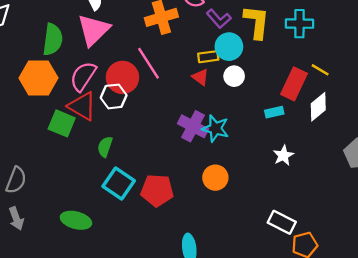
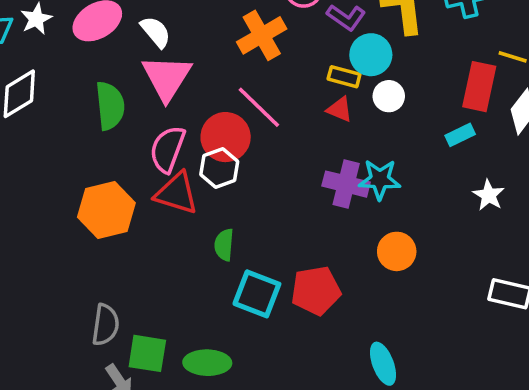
yellow rectangle: (208, 57) -> (344, 77), turned 36
orange hexagon: (39, 78) -> (106, 210), moved
green square: (62, 123) -> (147, 353), moved

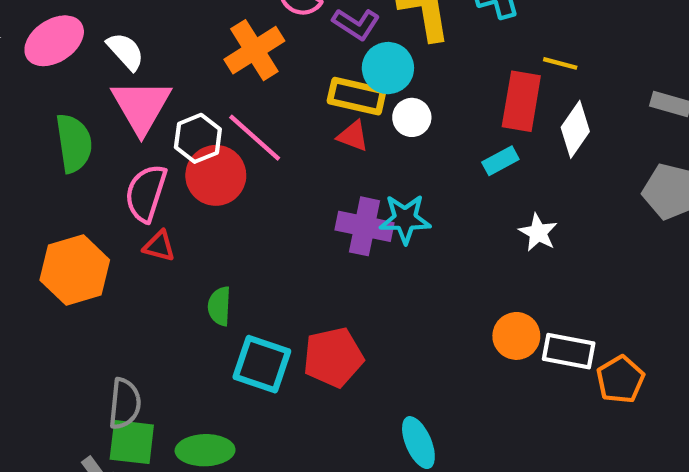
yellow rectangle: (344, 77) -> (357, 96), size x1.4
white hexagon: (219, 168) -> (198, 138), moved
red triangle: (177, 193) -> (159, 246), size x0.6
orange circle: (397, 251) -> (516, 336), moved
gray semicircle: (105, 325) -> (125, 404), moved

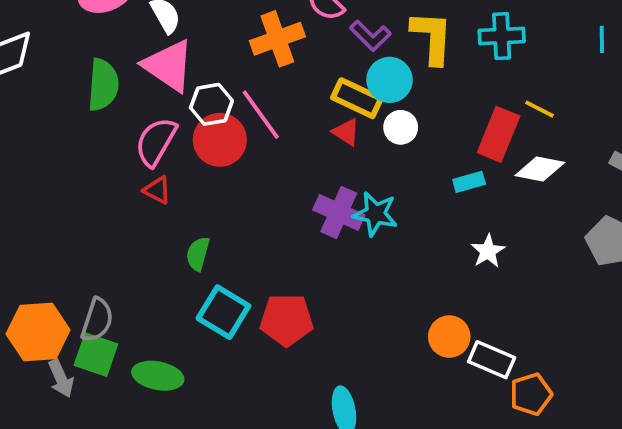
pink triangle: (141, 106) -> (169, 66), turned -38
white diamond: (575, 129) -> (540, 169), turned 54
orange hexagon: (75, 270) -> (38, 332), moved

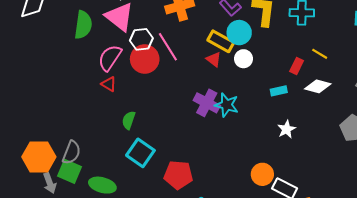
red rectangle: (499, 134) -> (297, 66), size x0.6
red pentagon: (287, 320) -> (178, 175), moved

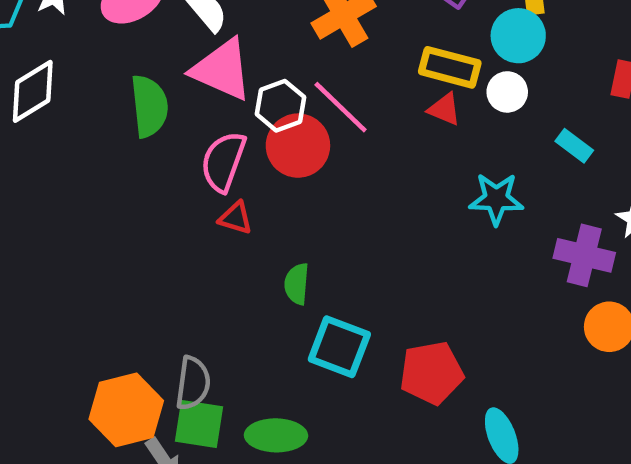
cyan circle: (239, 33) -> (518, 36), moved
cyan rectangle: (279, 91) -> (574, 146), moved, turned 63
purple cross: (207, 103) -> (584, 255), moved

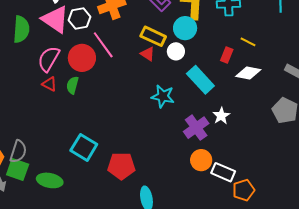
white hexagon: (281, 106) -> (79, 19), moved
cyan rectangle: (574, 146) -> (200, 80), size x1.8
purple cross: (584, 255) -> (196, 128), turned 30
green semicircle: (297, 284) -> (72, 85), moved

